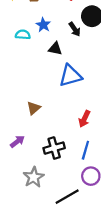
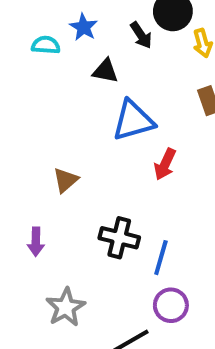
red arrow: (84, 119) -> (165, 164), moved
purple arrow: (17, 142) -> (36, 242), turned 128
black cross: (54, 148) -> (119, 238), moved, turned 30

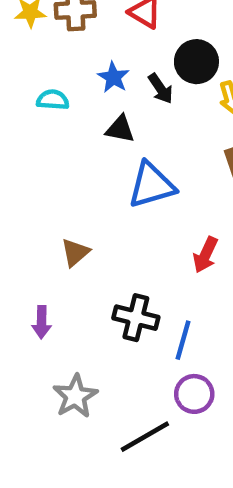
blue star: (83, 27) -> (113, 77), moved
red arrow: (165, 164) -> (205, 255), moved

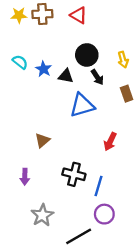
black circle: (196, 62) -> (87, 55), moved
blue star: (113, 77) -> (43, 69), moved
black arrow: (161, 89) -> (97, 77), moved
cyan semicircle: (53, 100) -> (20, 62), moved, turned 35

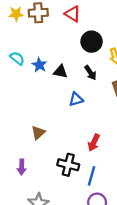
black circle: (87, 55) -> (92, 42), moved
blue triangle: (82, 105) -> (76, 99), size x0.6
red arrow: (110, 142) -> (94, 143), moved

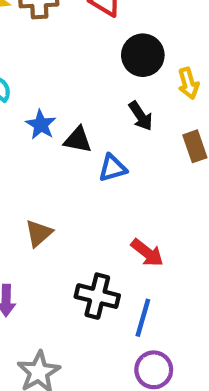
blue star: (39, 65) -> (41, 125), moved
black triangle: (60, 72) -> (78, 140), moved
red arrow: (94, 143) -> (147, 253), turned -77

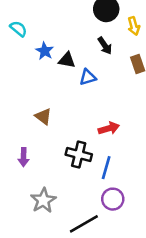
brown triangle: (39, 233) -> (43, 116), turned -42
red arrow: (147, 253) -> (109, 128), turned -54

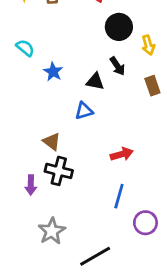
black triangle: (67, 60) -> (95, 81), moved
blue triangle: (88, 77) -> (84, 111), moved
black cross: (79, 154) -> (59, 171), moved
purple circle: (113, 199) -> (145, 223), moved

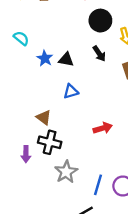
black triangle: (95, 81) -> (66, 60), moved
blue line: (119, 196) -> (98, 185), moved
gray star: (52, 231) -> (66, 172), moved

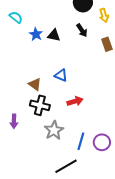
blue triangle: (71, 91) -> (61, 75), moved, turned 40
red arrow: (103, 128) -> (75, 101), moved
purple arrow: (26, 154) -> (14, 121), moved

